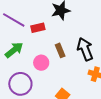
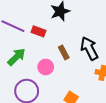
red rectangle: (38, 28) -> (38, 31), turned 40

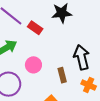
brown rectangle: (64, 52) -> (62, 75), moved

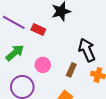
brown rectangle: (62, 75) -> (71, 70), turned 48

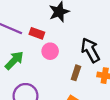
pink circle: (43, 65) -> (50, 51), moved

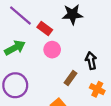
black arrow: (90, 50) -> (91, 61), size x0.7

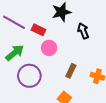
black arrow: (91, 61) -> (83, 31), moved
purple circle: (15, 85) -> (29, 76), moved

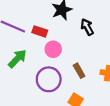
brown rectangle: (71, 71) -> (79, 71), turned -48
purple circle: (29, 76) -> (49, 79), moved

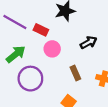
black arrow: (87, 27) -> (89, 43), moved, turned 84
purple circle: (49, 79) -> (30, 79), moved

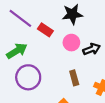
pink circle: (52, 49) -> (71, 43), moved

